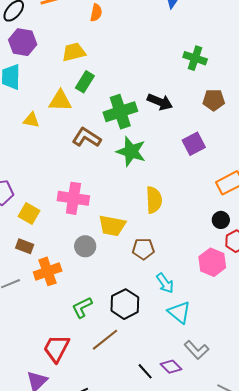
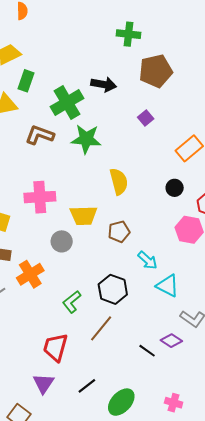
brown pentagon: (214, 100) -> (156, 71), size x1.5
purple square: (194, 144) -> (146, 118), size x0.7
black circle: (221, 220) -> (175, 188), moved

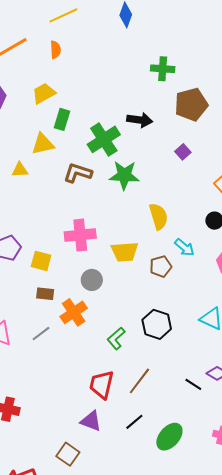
gray circle: (62, 241) -> (92, 280), moved
cyan arrow: (148, 260) -> (185, 247), moved
brown line: (101, 328) -> (139, 381), moved
purple triangle: (43, 383) -> (91, 421), turned -40

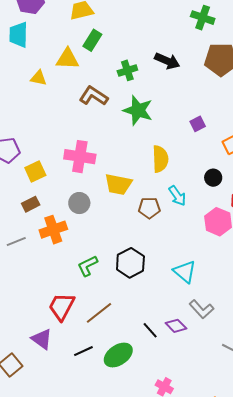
green cross: (104, 139) -> (127, 70), size x0.6
purple square: (183, 152) -> (198, 124), moved
yellow square: (41, 261) -> (35, 171), turned 35
brown rectangle: (45, 294) -> (31, 204), turned -48
green ellipse: (169, 437) -> (118, 355), moved

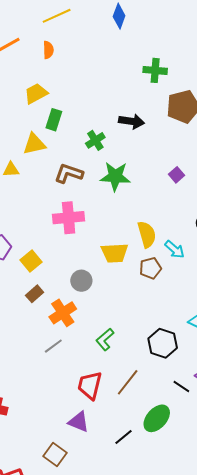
pink cross: (80, 157) -> (69, 218), moved
yellow semicircle: (160, 159) -> (147, 234), moved
gray line: (16, 242) -> (53, 346), moved
black hexagon: (130, 263) -> (163, 343), moved
black line: (83, 351) -> (124, 437), moved

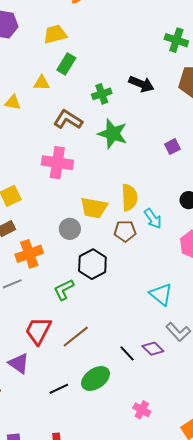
yellow triangle: (34, 144) -> (42, 83), size x0.7
gray circle: (81, 281) -> (70, 229), moved
black hexagon: (163, 343) -> (92, 264), moved

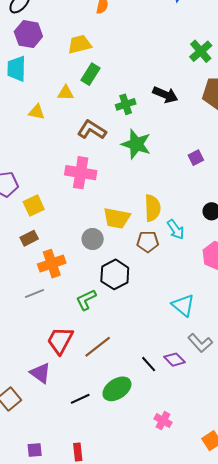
green cross: (176, 40) -> (201, 51), turned 30

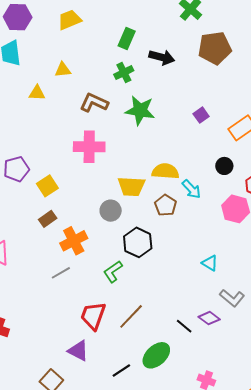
green rectangle: (90, 74) -> (127, 38), moved
yellow semicircle: (152, 208) -> (165, 171), turned -76
brown pentagon: (148, 242) -> (166, 205), turned -30
cyan triangle: (183, 305) -> (210, 263), size x0.7

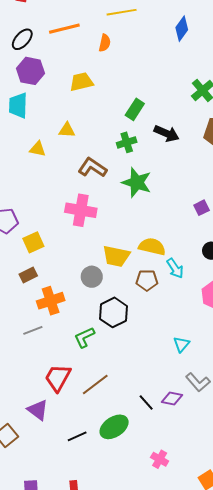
purple square: (201, 115) -> (202, 208), moved
brown pentagon: (166, 205) -> (147, 280), turned 30
cyan triangle: (210, 263) -> (181, 344), turned 30
purple diamond: (209, 318) -> (172, 398), turned -35

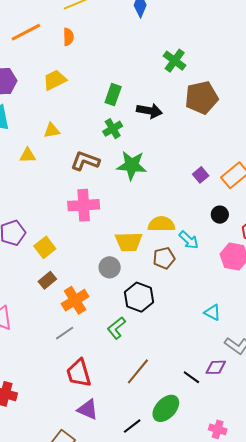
cyan triangle: (181, 344) -> (212, 312), turned -30
red trapezoid: (58, 378) -> (79, 373), moved, turned -32

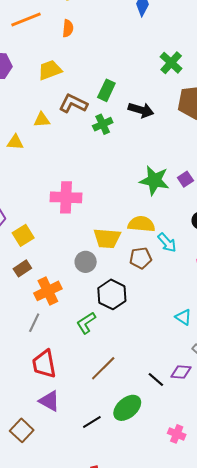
brown L-shape: (85, 161) -> (73, 104), moved
green star: (132, 165) -> (154, 180), moved
gray line: (65, 333) -> (34, 323), turned -36

